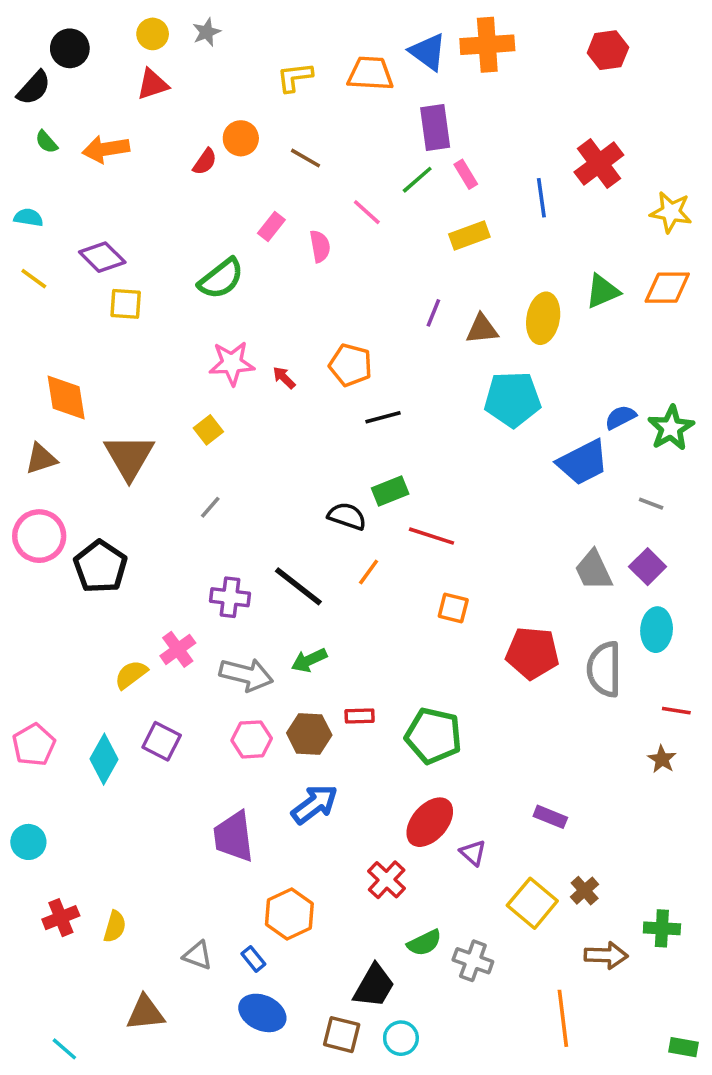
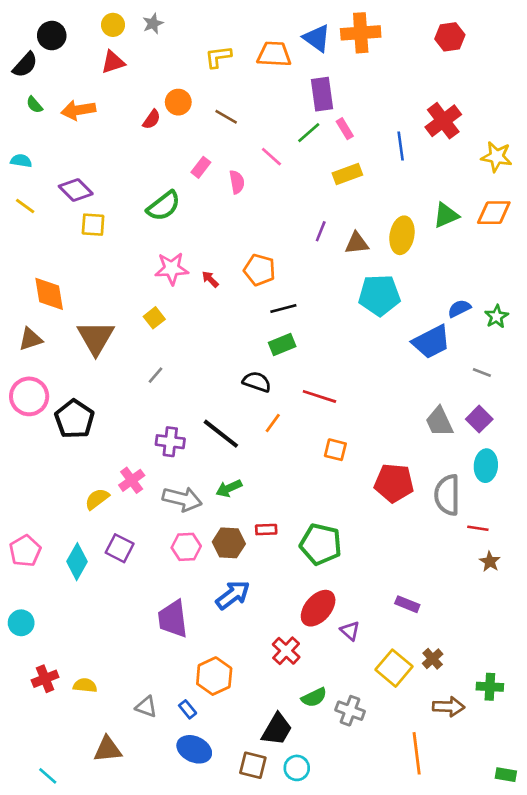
green star: (671, 428) -> (497, 317), size x0.7
green rectangle: (390, 491) -> (282, 344), moved
red line: (676, 711) -> (478, 528), moved
yellow semicircle: (115, 927) -> (85, 685), turned -100

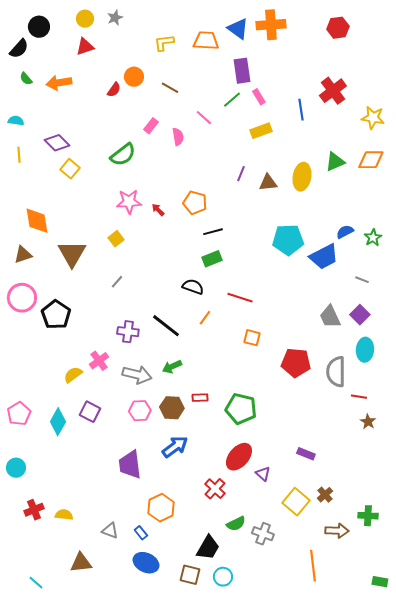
yellow line: (25, 206) -> (19, 155), turned 49
yellow square: (93, 225) -> (70, 169), turned 36
cyan pentagon: (379, 295) -> (288, 240), moved

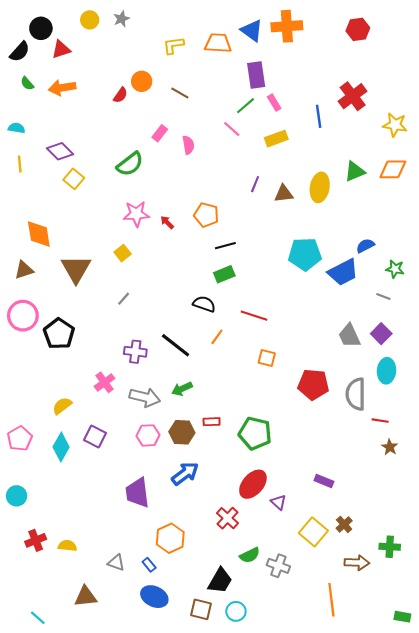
red triangle: (85, 47) -> (61, 50), moved
pink line: (204, 118) -> (232, 129), moved
green star: (373, 238) -> (395, 269), moved, turned -30
yellow semicircle: (73, 375) -> (62, 406), moved

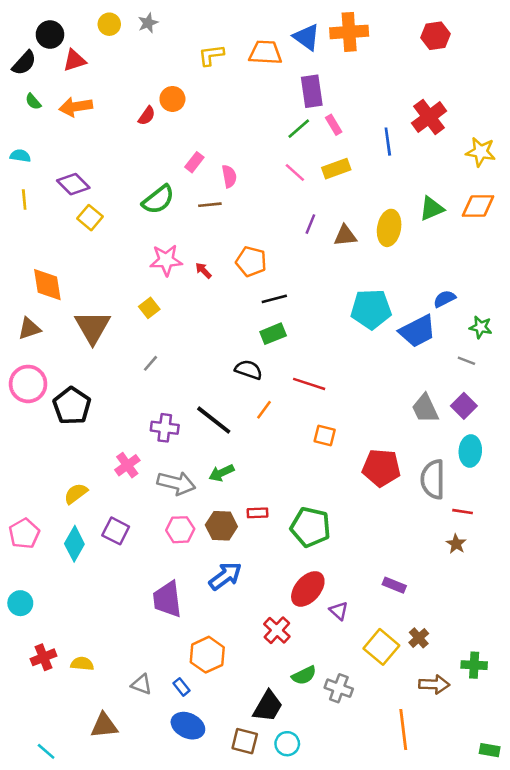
brown line: (180, 93) -> (210, 205), moved, turned -36
pink line: (232, 129) -> (295, 172), moved
brown star: (390, 447) -> (456, 544), moved

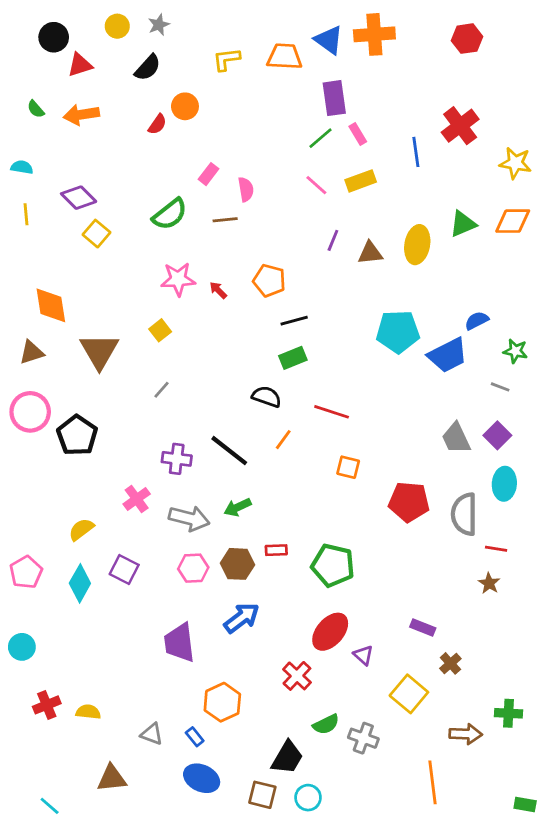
black semicircle: (24, 63) -> (148, 68), moved
brown cross: (419, 638) -> (450, 663), moved

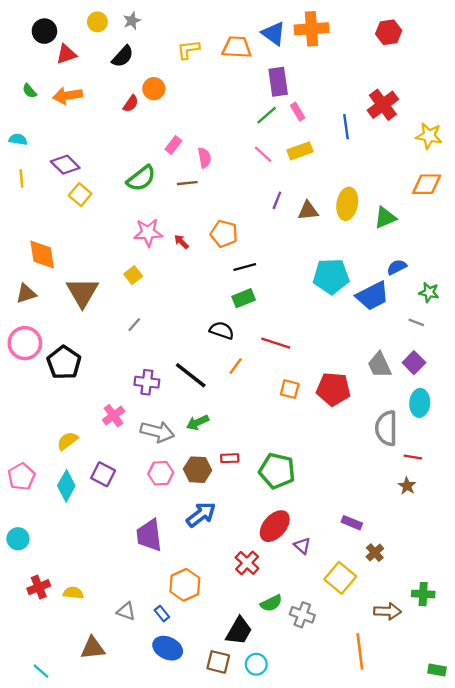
green triangle: (463, 224) -> (385, 218), moved
red pentagon: (409, 502) -> (333, 389), moved

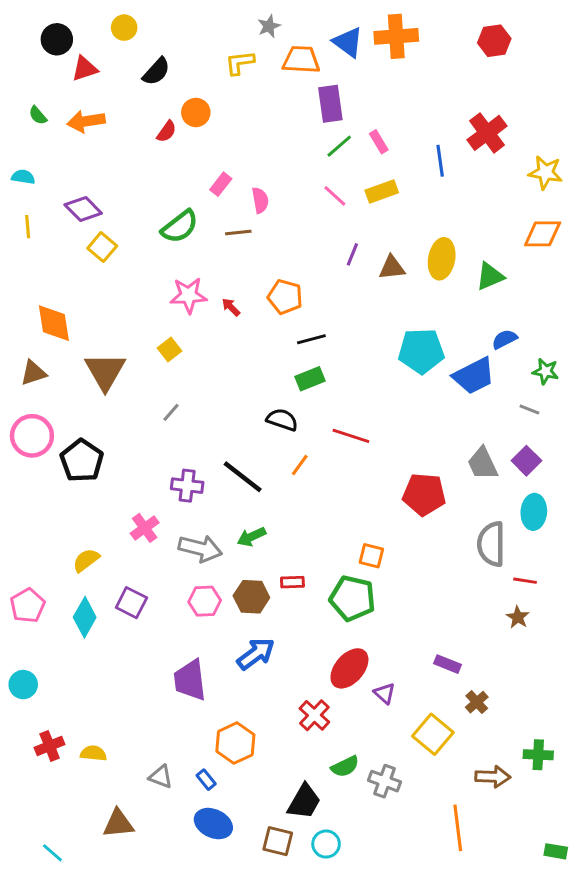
gray star: (132, 21) -> (269, 26), moved
purple rectangle: (278, 82) -> (330, 104), moved
orange square: (290, 389) -> (371, 556), moved

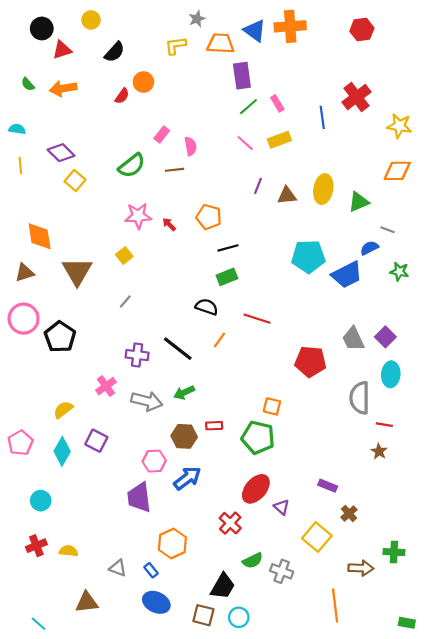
gray line: (529, 409) -> (388, 230), moved
pink hexagon: (205, 601) -> (154, 461), moved
cyan circle: (23, 685) -> (41, 501), moved

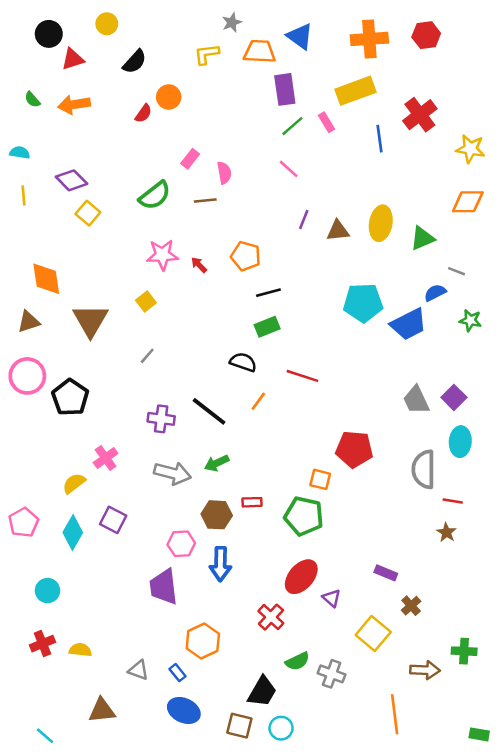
orange cross: (290, 26) -> (369, 39), moved
yellow rectangle: (279, 140) -> (356, 91), moved, size x1.4
red pentagon: (310, 361) -> (354, 449), moved
pink cross: (106, 386) -> (106, 458), moved
blue arrow: (187, 478) -> (220, 564), turned 128

